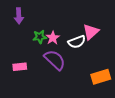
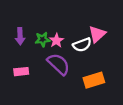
purple arrow: (19, 16) -> (20, 36), moved
orange rectangle: (101, 77) -> (94, 80), moved

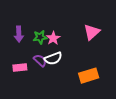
white semicircle: (82, 45) -> (53, 58), moved
purple semicircle: (59, 64) -> (40, 60), moved, size x0.6

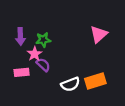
pink star: (53, 38) -> (35, 54), moved
white semicircle: (53, 58) -> (70, 84), moved

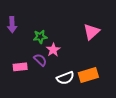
purple arrow: (20, 36) -> (12, 25), moved
pink star: (35, 54) -> (53, 50), moved

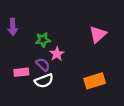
white semicircle: (65, 78) -> (44, 81), moved

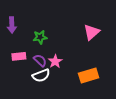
pink star: (57, 54) -> (55, 61), moved
pink rectangle: (21, 72) -> (19, 56), moved

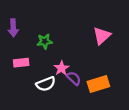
purple semicircle: (40, 60) -> (74, 78), moved

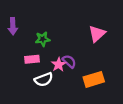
pink rectangle: (21, 63) -> (32, 59), moved
purple semicircle: (74, 78) -> (69, 61), moved

